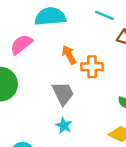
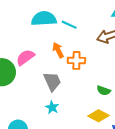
cyan line: (105, 15) -> (69, 25), moved
pink semicircle: (21, 44) -> (25, 57), moved

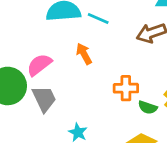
orange cross: (76, 60) -> (126, 88), moved
gray trapezoid: (52, 81) -> (44, 99), moved

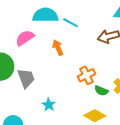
pink semicircle: (39, 65) -> (25, 38), moved
orange cross: (126, 88) -> (87, 75), turned -30

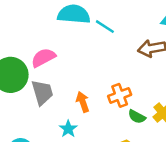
pink semicircle: (25, 38) -> (43, 58), moved
orange arrow: (58, 48) -> (83, 102), moved

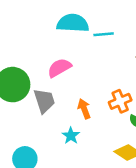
cyan line: (105, 27) -> (104, 34), turned -36
pink semicircle: (43, 58) -> (59, 68), moved

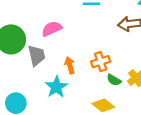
cyan star: (71, 136) -> (56, 87), size x1.5

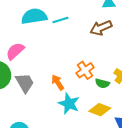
pink semicircle: (52, 29) -> (15, 51), moved
cyan star: (56, 87) -> (69, 104), moved

